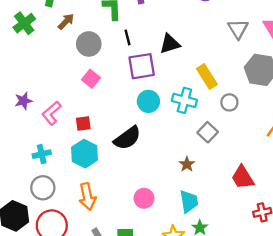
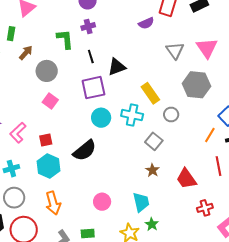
black line: (127, 37) -> (91, 57), moved
brown star: (187, 164) -> (152, 170), moved

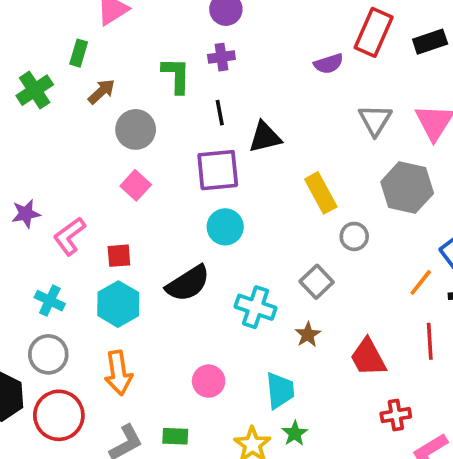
cyan cross: (132, 115) -> (256, 307), moved
cyan cross: (11, 169) -> (50, 301), turned 35

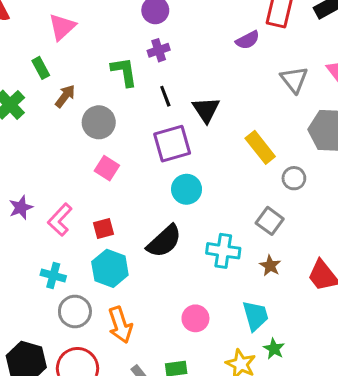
green rectangle: (79, 53) -> (41, 68), turned -35
black triangle: (265, 137) -> (206, 110), turned -40
gray circle: (48, 354) -> (75, 311), moved

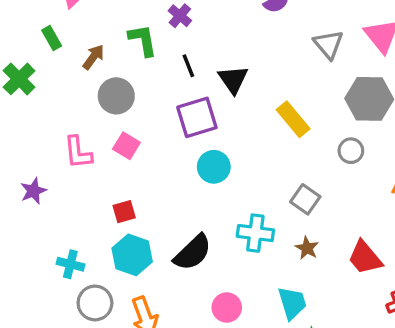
purple cross: (159, 50) -> (180, 16), turned -30
brown arrow: (65, 96) -> (93, 57), moved
gray circle: (294, 178) -> (351, 151), moved
pink L-shape: (60, 220) -> (78, 152), moved, turned -48
black semicircle: (164, 241) -> (193, 252), moved

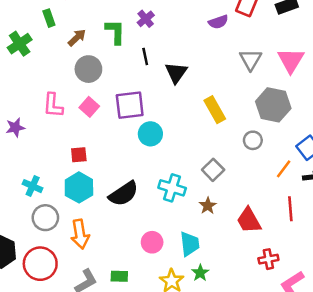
purple square: (197, 117) -> (130, 105), moved
pink circle: (227, 307) -> (152, 242), moved

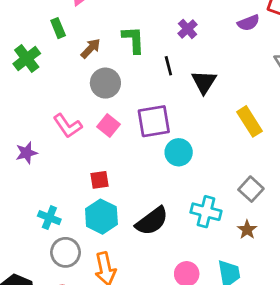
purple cross: (146, 19) -> (188, 29), moved
pink L-shape: (53, 105) -> (68, 126), turned -36

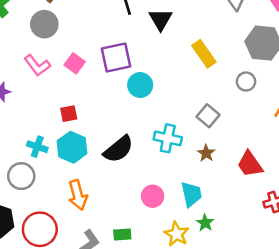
gray circle: (105, 83) -> (44, 24), moved
cyan cross: (49, 218) -> (37, 147), moved
gray circle: (65, 252) -> (21, 176), moved

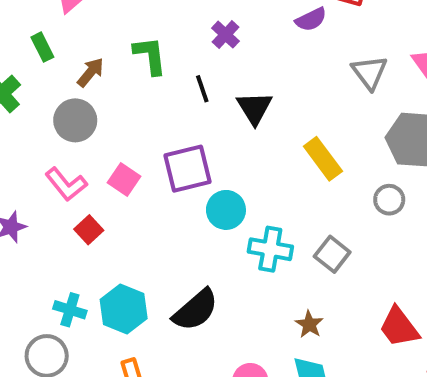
red square: (69, 114) -> (89, 230), moved, turned -30
cyan cross: (168, 138) -> (270, 249), moved
brown star: (206, 153) -> (309, 324), moved

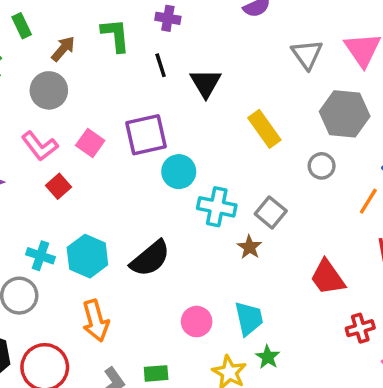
purple cross: (225, 35) -> (168, 18), moved, turned -35
brown star: (309, 324) -> (249, 247), moved

